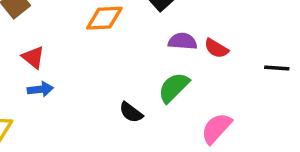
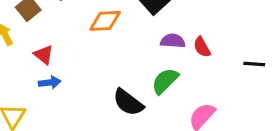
red semicircle: (216, 48) -> (202, 47), turned 30
black semicircle: (131, 112) -> (128, 102), size x1.5

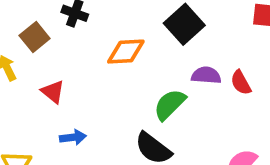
green semicircle: (165, 81) -> (170, 105), moved
blue arrow: (50, 82) -> (73, 137), moved

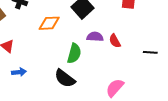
green semicircle: (170, 105) -> (74, 53), turned 150

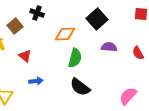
red semicircle: (115, 41) -> (138, 53), moved
green semicircle: (74, 53) -> (75, 58), moved

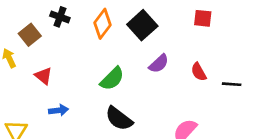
orange diamond: (65, 34) -> (103, 24), moved, turned -50
purple semicircle: (109, 47) -> (159, 64), turned 133
green semicircle: (75, 58) -> (112, 79), turned 30

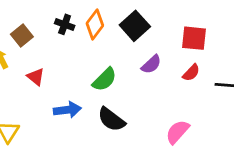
black cross: (60, 17) -> (65, 24), moved
red square: (203, 18) -> (194, 38), moved, size x1.4
red semicircle: (199, 72) -> (191, 73), turned -108
blue arrow: (59, 110) -> (67, 110), moved, size x1.4

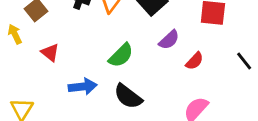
red semicircle: (191, 73) -> (195, 61), moved
black line: (224, 85) -> (244, 61), turned 48

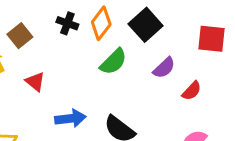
green semicircle: (121, 55) -> (113, 62), moved

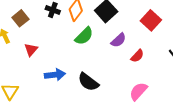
red square: (212, 39) -> (151, 20), turned 36
red triangle: (35, 82) -> (31, 50), turned 32

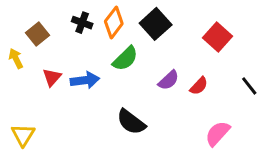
purple semicircle: (119, 40) -> (169, 80), moved
blue arrow: (55, 75) -> (85, 80), moved
pink semicircle: (138, 91) -> (218, 133), moved

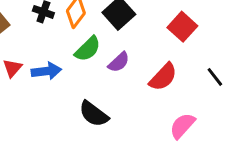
purple semicircle: (169, 80) -> (119, 62), moved
red semicircle: (199, 86) -> (163, 77), size x1.5

